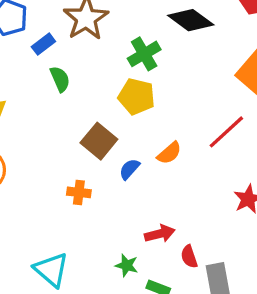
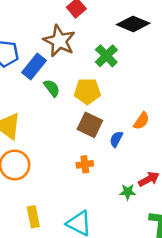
blue rectangle: (43, 44) -> (34, 66), size x1.5
yellow pentagon: (137, 97) -> (87, 91), moved
green star: (127, 265) -> (128, 192), moved

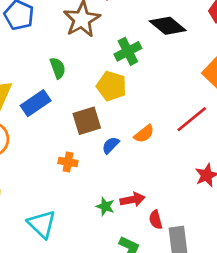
blue rectangle: (34, 66) -> (36, 103), moved
yellow pentagon: (87, 91) -> (111, 86), moved
brown square: (90, 125) -> (87, 121), turned 30

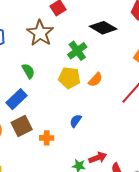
brown square: (87, 121) -> (22, 126), moved
orange semicircle: (144, 134) -> (95, 80), moved

